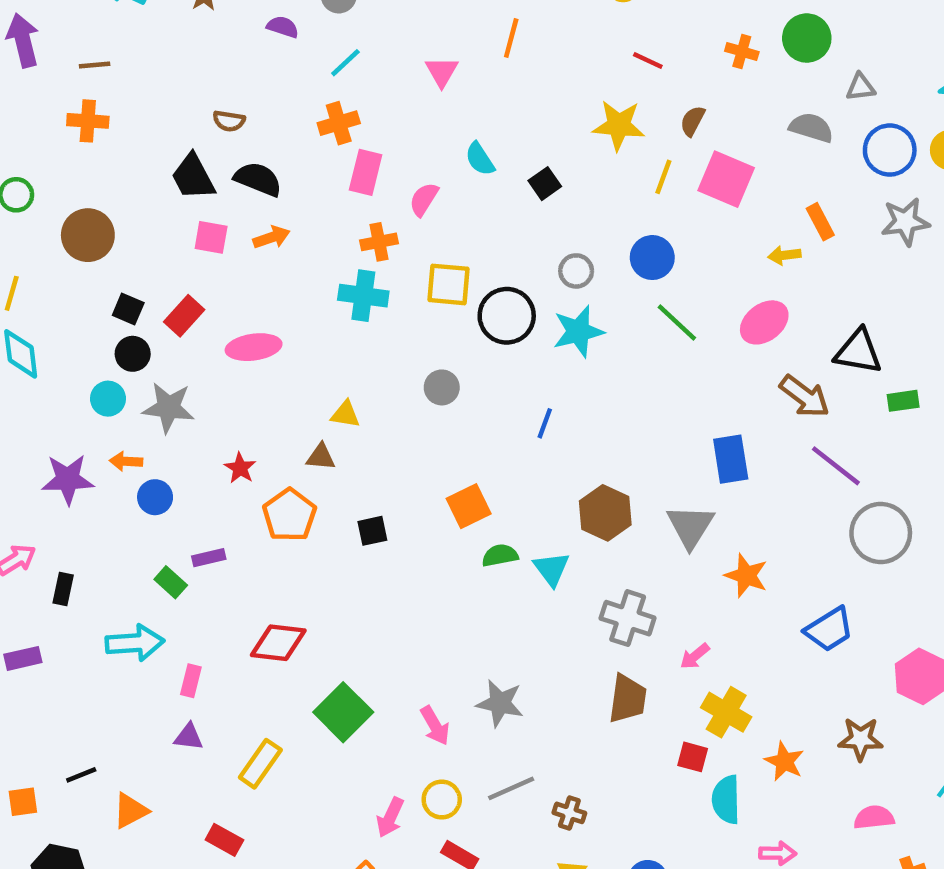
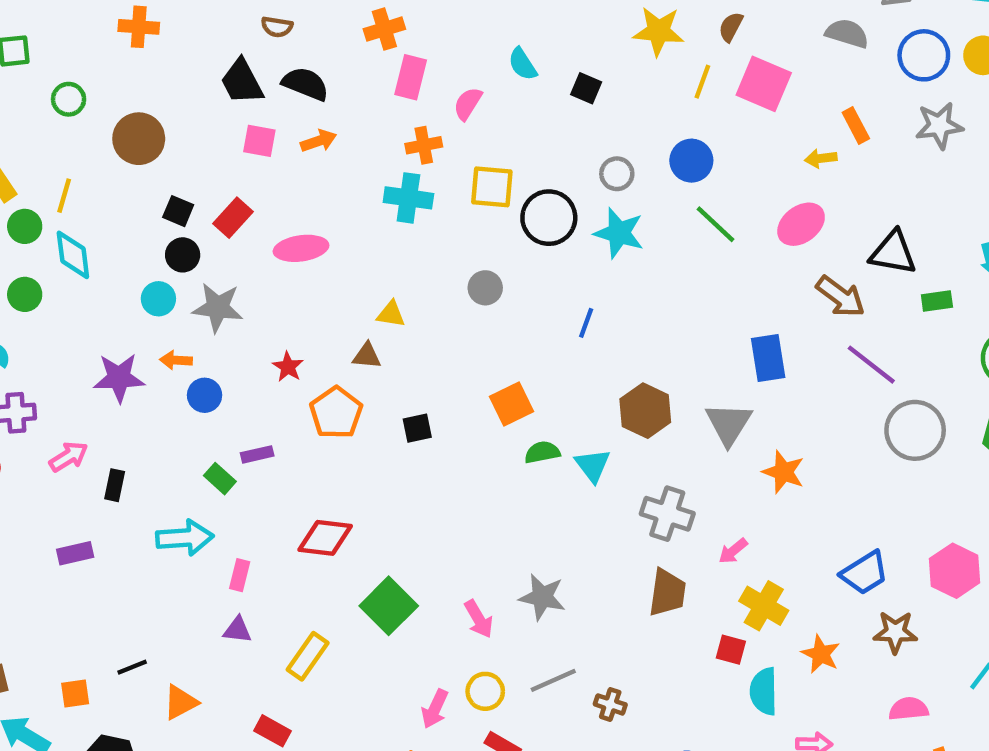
black square: (545, 184) -> (586, 88), turned -32
cyan star: (578, 331) -> (619, 233), turned 30
blue trapezoid: (829, 629) -> (865, 573), moved

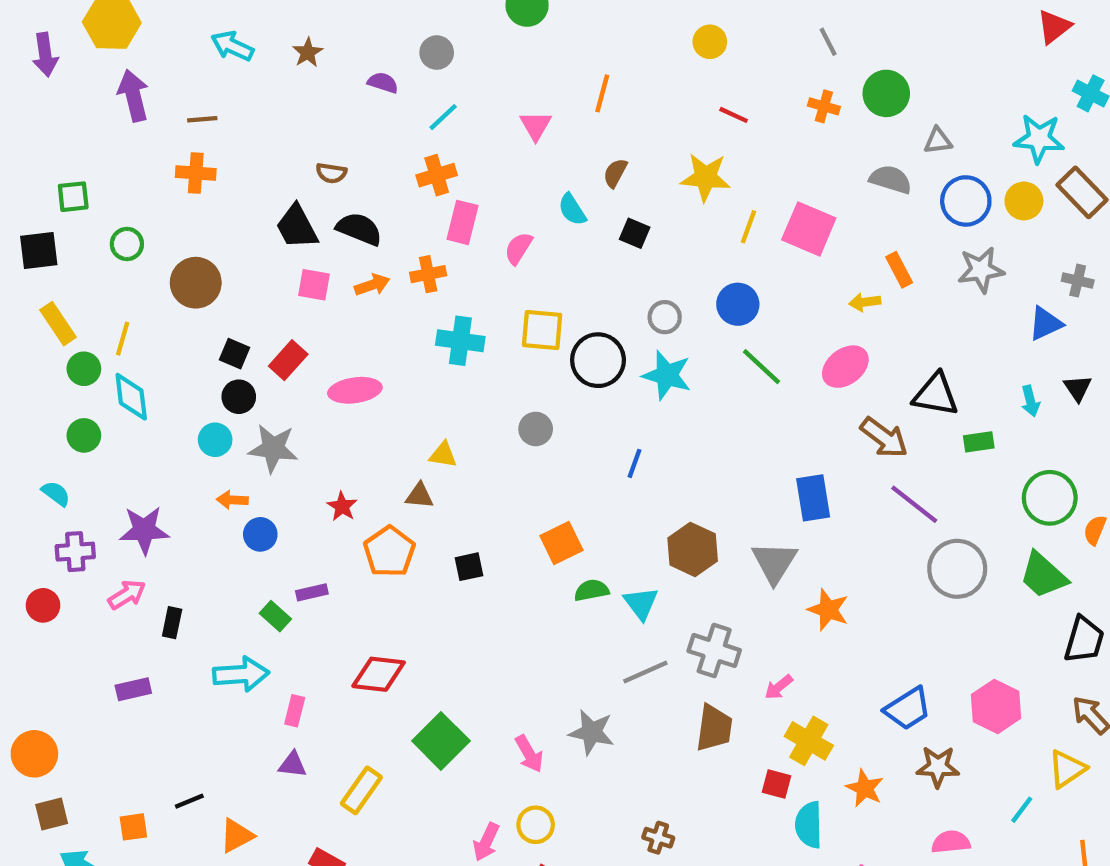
brown semicircle: (731, 27) -> (615, 173), moved
orange cross: (424, 145) -> (428, 274), moved
purple star: (119, 378) -> (144, 530), moved
gray line: (553, 680) -> (645, 672), moved

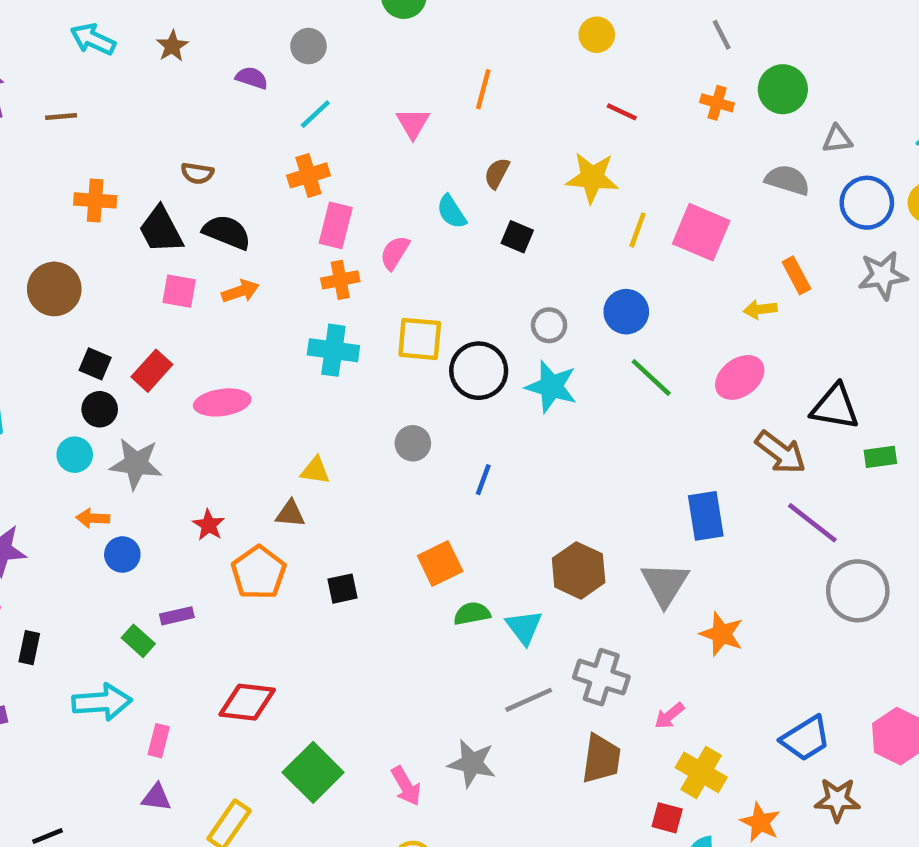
orange cross: (196, 173) -> (95, 200), moved
orange cross: (428, 274) -> (340, 280), moved
blue line: (635, 463) -> (483, 480), moved

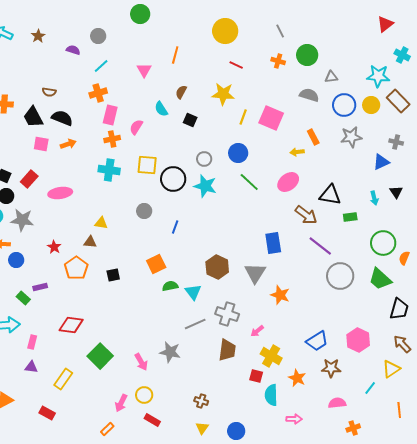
yellow circle: (597, 35) -> (225, 31), size x1.6

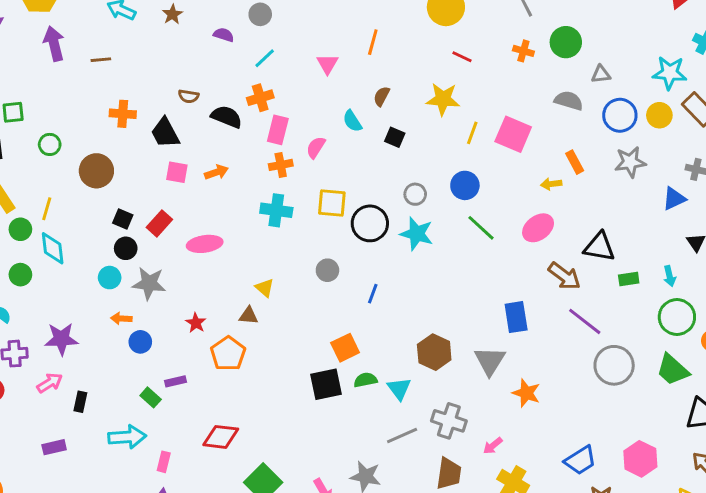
black semicircle: (62, 118) -> (227, 117), moved
cyan arrow: (374, 198) -> (670, 276), moved
yellow triangle: (101, 223) -> (265, 288), turned 32
black square: (113, 275) -> (326, 384), moved, size x1.6

